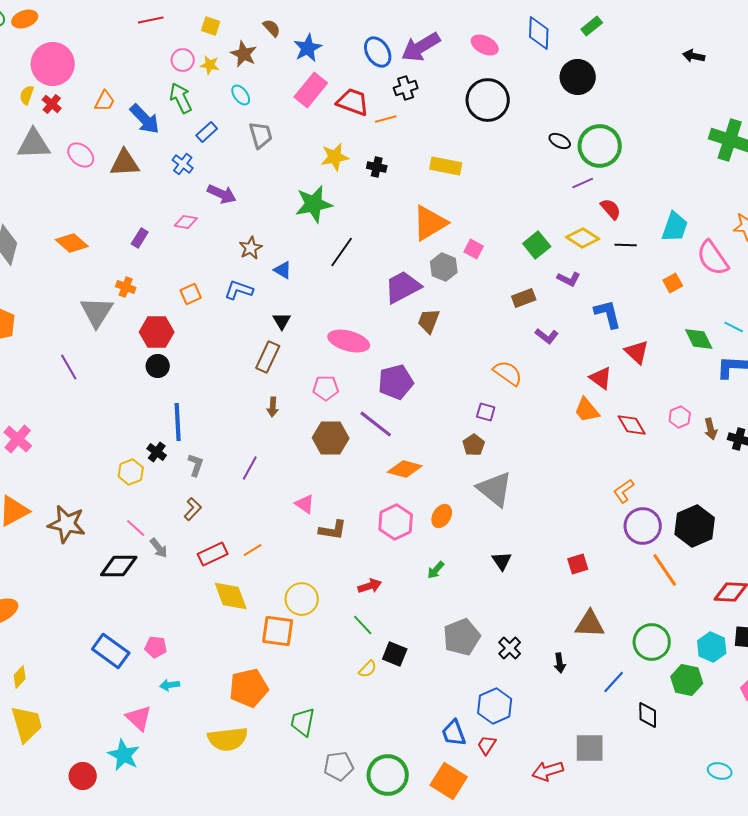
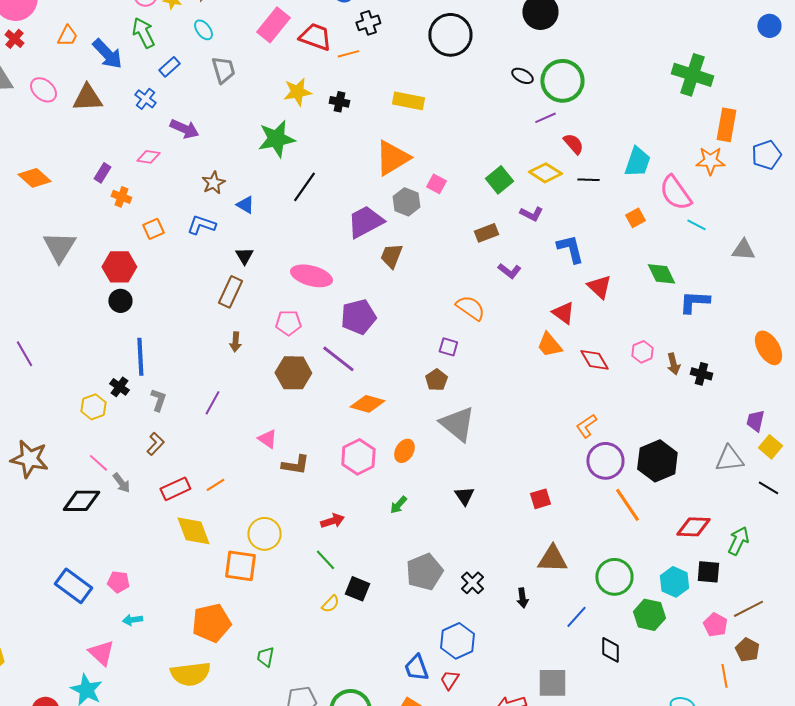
orange cross: (126, 287) -> (121, 197), moved
cyan line: (734, 327) -> (696, 225), moved
purple line: (69, 367) -> (24, 354), moved
green trapezoid: (303, 722) -> (265, 657), size x0.7

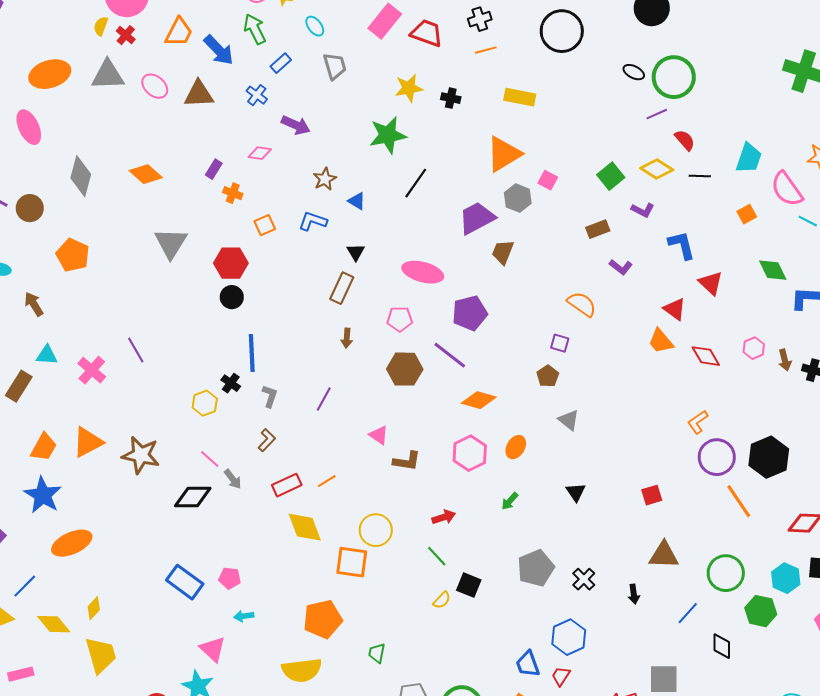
orange trapezoid: (67, 36) -> (179, 32), size x1.4
orange line: (348, 54) -> (486, 50), moved
gray triangle: (457, 424) -> (569, 420), size x0.6

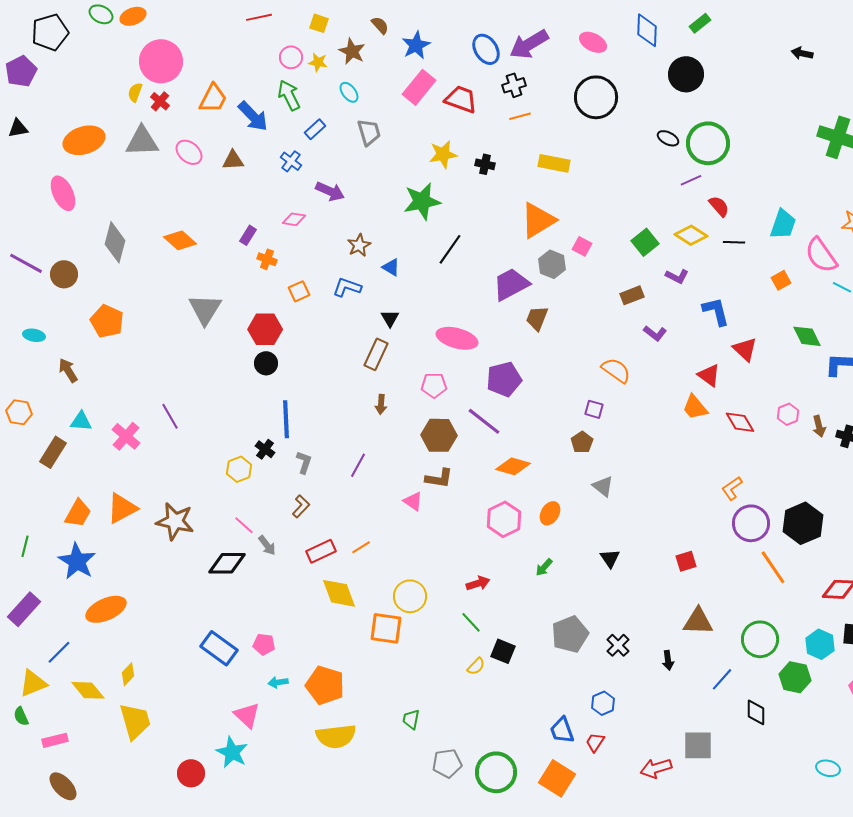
brown triangle: (199, 94) -> (233, 160), size x0.7
brown L-shape: (407, 461) -> (439, 478), moved
orange pentagon: (323, 619) -> (325, 685), moved, turned 30
blue hexagon: (569, 637) -> (603, 703), size x0.7

